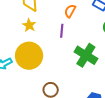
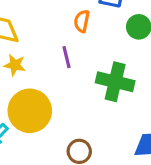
orange semicircle: (70, 11) -> (82, 21), moved

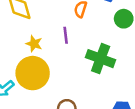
yellow star: (15, 65) -> (34, 44), moved

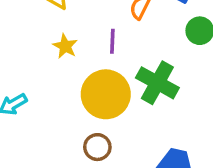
yellow circle: (33, 73) -> (106, 94), moved

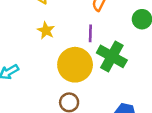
purple line: (112, 41) -> (90, 33), moved

